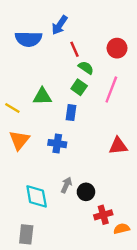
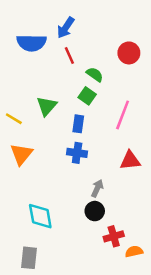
red line: (74, 49) -> (69, 55), moved
pink line: (111, 90) -> (123, 115), moved
green triangle: (42, 96) -> (47, 106), turned -48
blue cross: (57, 144) -> (77, 153), moved
gray arrow: (66, 185) -> (97, 188), moved

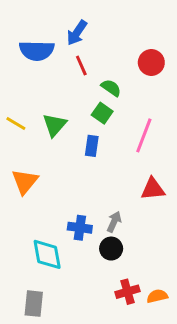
yellow line: (14, 119) -> (16, 124), moved
blue cross: (77, 153) -> (80, 228), moved
red cross: (114, 236) -> (127, 292), moved

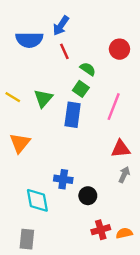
blue rectangle: (92, 146) -> (73, 115), size x1.5
gray arrow: (114, 222) -> (124, 175), moved

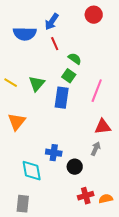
red circle: (119, 49) -> (94, 15), moved
gray arrow: (124, 175) -> (96, 149), moved

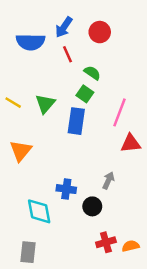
red circle: (94, 15) -> (100, 32), moved
red triangle: (103, 127) -> (131, 143), moved
gray arrow: (96, 149) -> (108, 180), moved

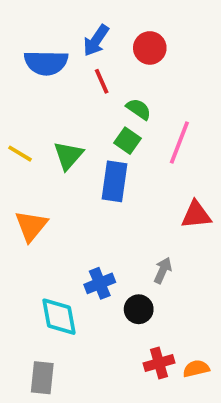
pink line: (119, 112) -> (179, 142), moved
blue cross: (66, 189) -> (100, 283), turned -30

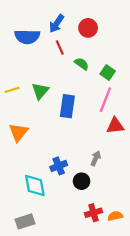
green square: (128, 141) -> (108, 73), moved
pink line: (179, 142) -> (105, 100), moved
yellow line: (20, 154) -> (12, 90), turned -48
gray rectangle: (42, 378) -> (25, 221), turned 66

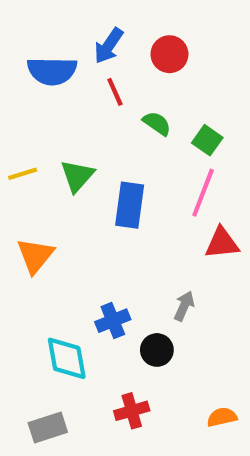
red cross: (93, 213) -> (132, 411), moved

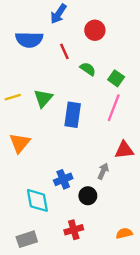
blue arrow: (109, 46) -> (58, 14), moved
red triangle: (222, 243) -> (124, 150), moved

